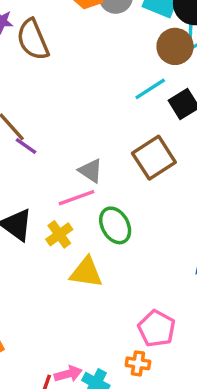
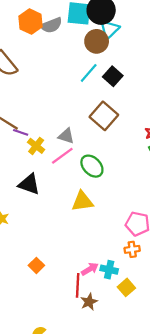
yellow cross: (59, 234) -> (36, 146), moved

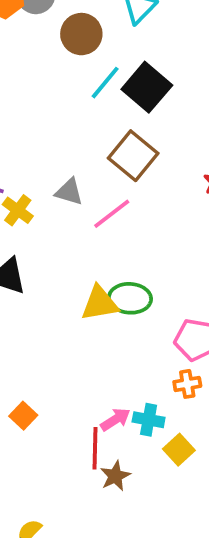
brown circle: (97, 41) -> (81, 34), moved
black square: (113, 76) -> (147, 87), size x1.4
pink line: (62, 156) -> (112, 214), moved
green ellipse: (92, 166) -> (130, 298), moved, turned -40

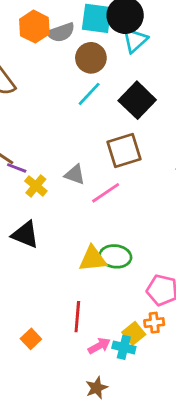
cyan line: (105, 83) -> (89, 94), moved
brown square: (133, 156) -> (124, 151), turned 30
red line: (95, 448) -> (77, 317), moved
yellow square: (179, 450) -> (134, 333), moved

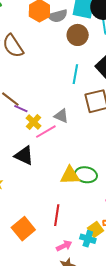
cyan line: (89, 94) -> (75, 74), moved, turned -36
pink line: (106, 193) -> (46, 132), moved
orange square: (31, 339) -> (23, 229), size x1.6
pink arrow: (99, 346) -> (64, 246), moved

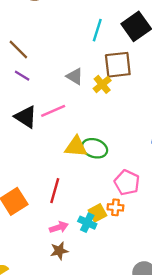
purple line: (21, 109) -> (22, 76), moved
yellow cross: (33, 122) -> (102, 84), moved
pink line: (46, 132) -> (53, 111), moved

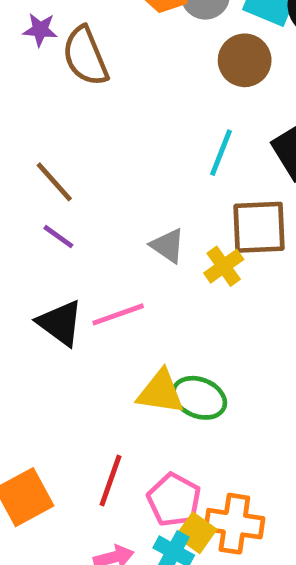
pink pentagon: (127, 183) -> (174, 500), moved
orange cross: (115, 207) -> (234, 524), size x1.6
yellow square: (97, 213) -> (196, 533), turned -30

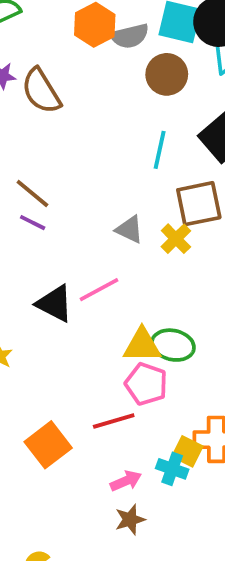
purple line: (58, 237) -> (33, 223), moved
red line: (110, 481) -> (114, 421), turned 63
pink pentagon: (174, 500) -> (146, 384), moved

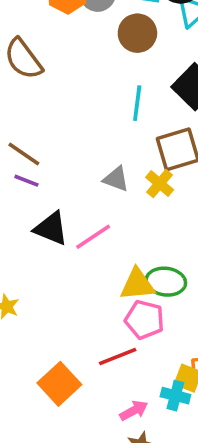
black triangle: (55, 304) -> (51, 228), moved

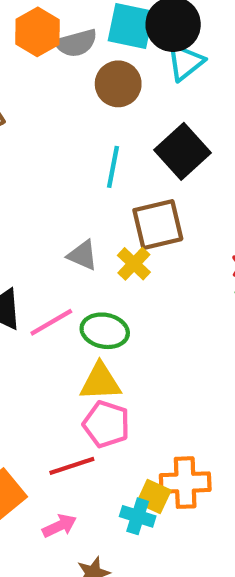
green ellipse: (166, 282) -> (105, 331), moved
pink arrow: (134, 410) -> (59, 526), moved

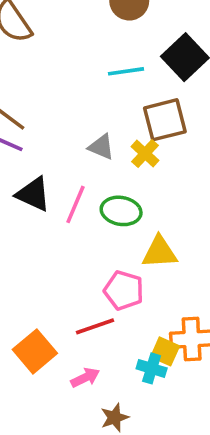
cyan line: (113, 167) -> (126, 71), turned 72
pink line: (51, 322) -> (75, 204), turned -36
yellow triangle: (100, 382) -> (160, 252), moved

